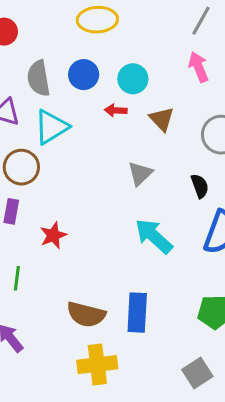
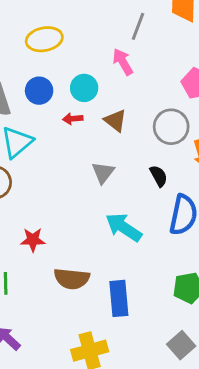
pink arrow: (198, 67) -> (123, 62), moved
red star: (53, 235) -> (33, 240), turned 30
brown semicircle: (86, 314) -> (72, 279), moved

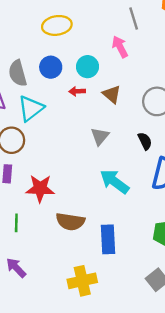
gray line: (138, 26) -> (134, 19), turned -40
red star: (33, 240) -> (40, 188), size x1.4

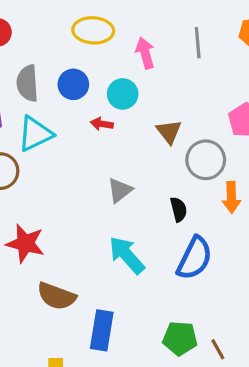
pink arrow: (120, 47) -> (145, 53), moved
brown triangle: (112, 94) -> (169, 132), moved

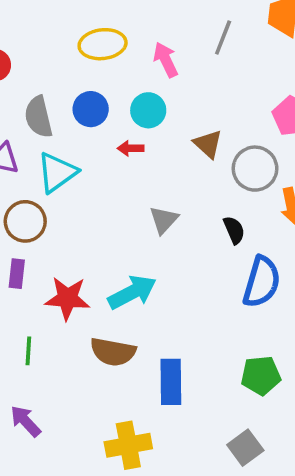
gray line: (198, 43) -> (223, 38), turned 36
cyan arrow: (127, 255) -> (132, 292), moved, turned 114

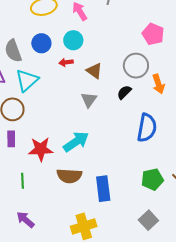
brown triangle: (208, 144) -> (94, 71), moved
black semicircle: (234, 230) -> (124, 92), moved, turned -105

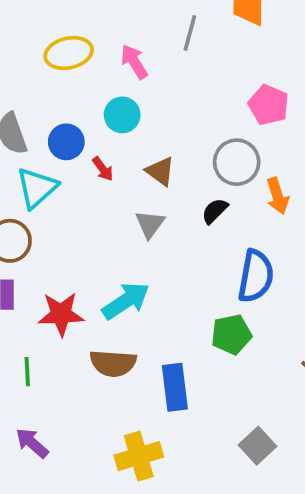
blue circle: (41, 43) -> (66, 142), moved
red arrow: (66, 62) -> (103, 169), moved, turned -120
green pentagon: (152, 179) -> (231, 334), moved

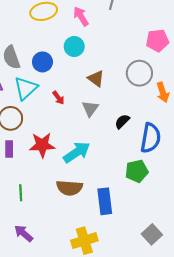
pink pentagon: (269, 105) -> (157, 40), turned -30
red arrow: (103, 169) -> (58, 98), moved
black semicircle: (215, 211) -> (122, 121), moved
red star: (61, 314) -> (42, 145), moved

